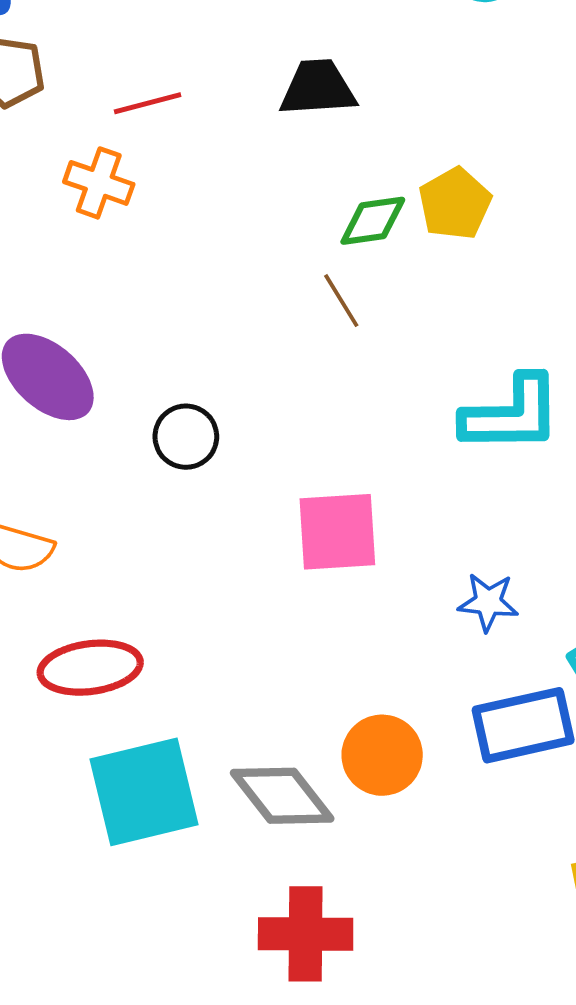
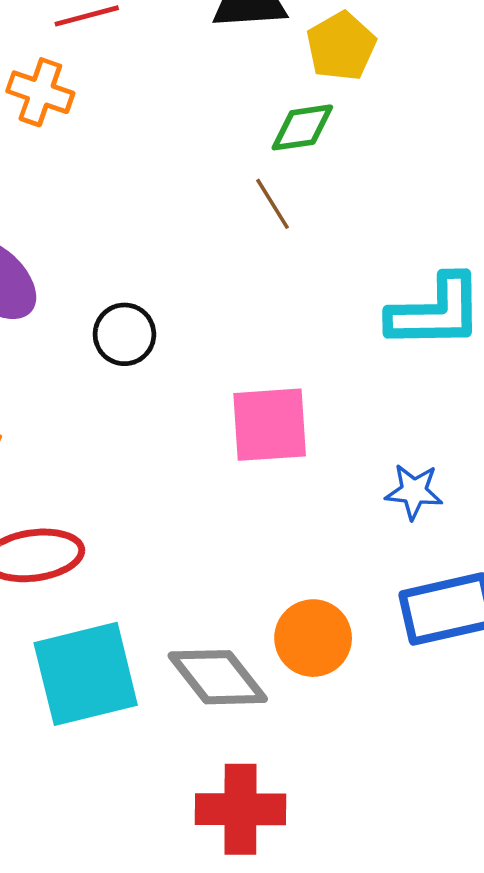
yellow pentagon: (455, 204) -> (341, 46), moved

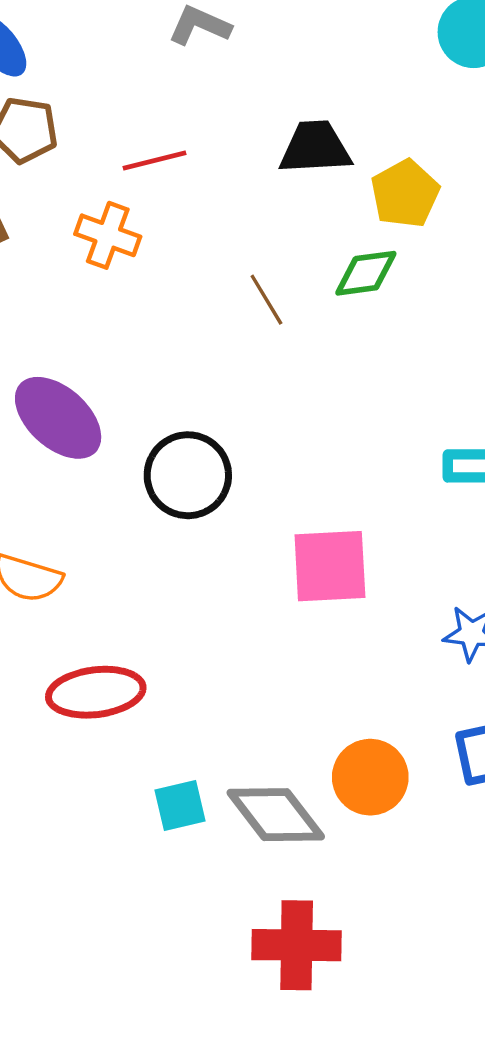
brown line: (273, 204) -> (266, 300), moved
black circle: (124, 334) -> (188, 475), size x1.4
cyan square: (86, 674) -> (180, 806), moved, size x0.5

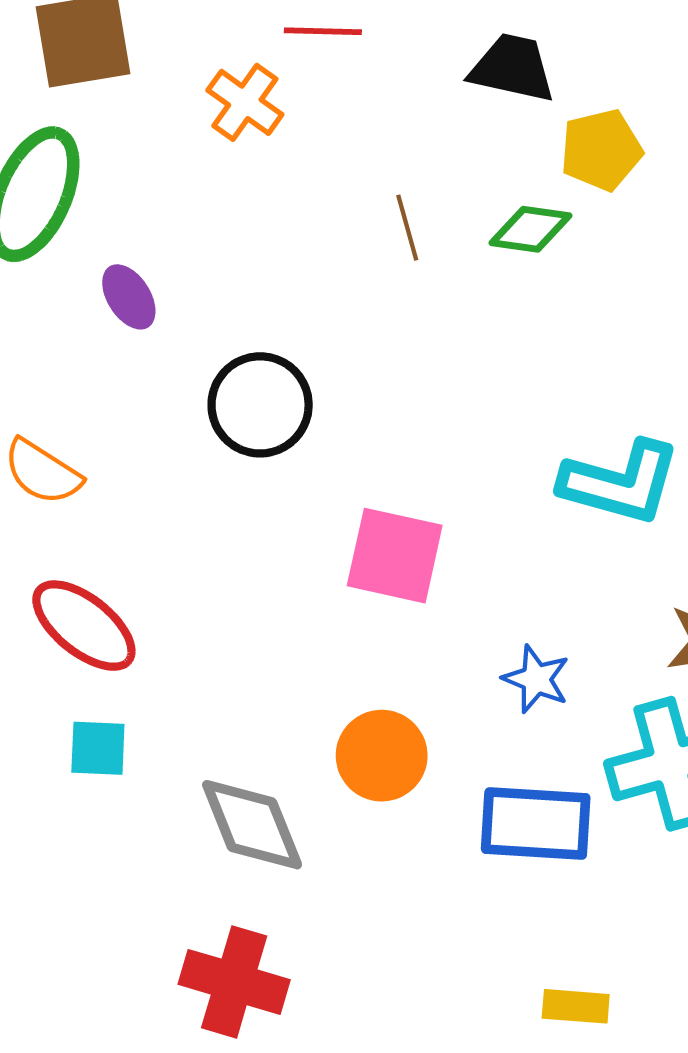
purple ellipse: (58, 418) -> (129, 297), size x0.6
red ellipse: (96, 692) -> (84, 626), turned 30
orange circle: (370, 777) -> (382, 756), moved
cyan square: (180, 806) -> (98, 748), moved

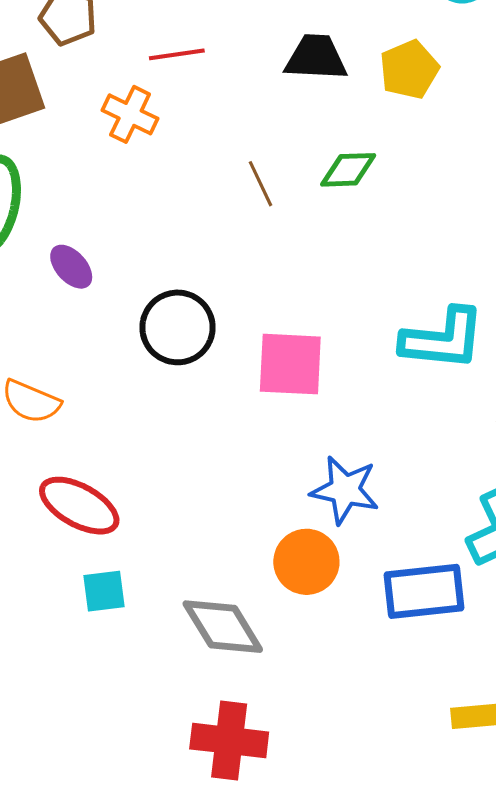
yellow pentagon: (601, 150) -> (409, 70), moved
pink square: (395, 556) -> (290, 364), moved
blue star: (536, 679) -> (345, 490), moved, size x1.4

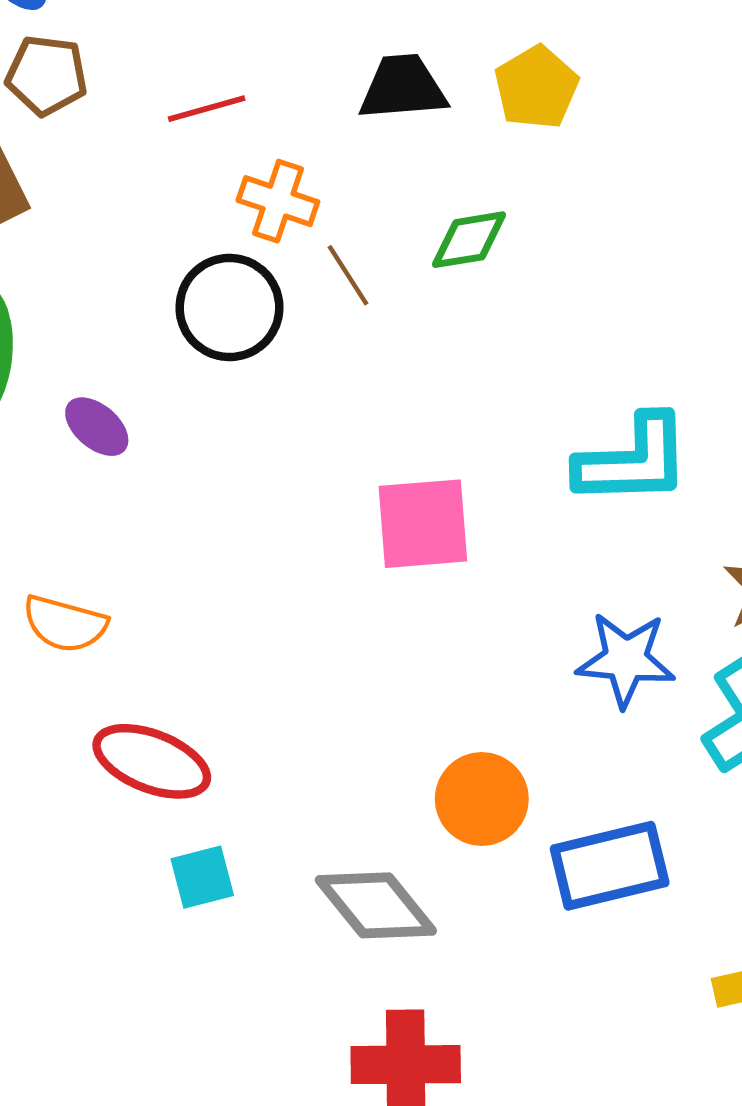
orange cross: (130, 114) -> (278, 201), moved
black circle: (177, 327) -> (229, 308), moved
blue star: (345, 490) -> (626, 660), moved
blue rectangle: (424, 591) -> (610, 866), moved

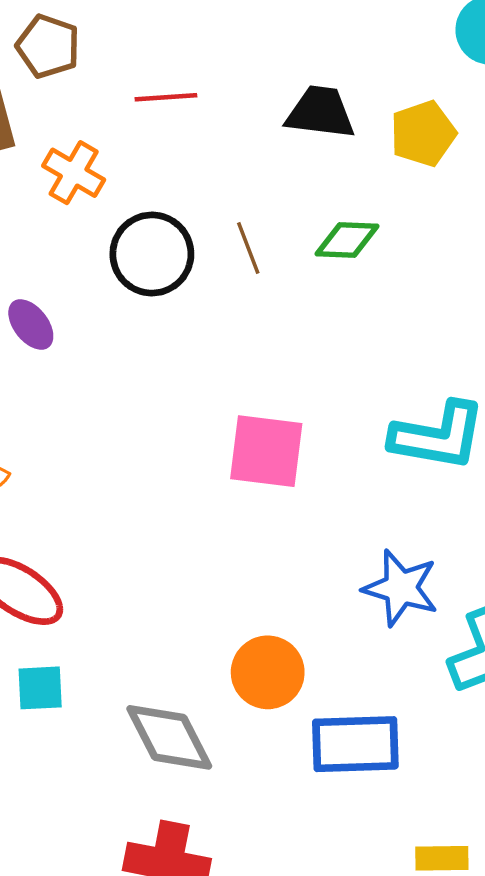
orange cross: (278, 201) -> (74, 173), moved

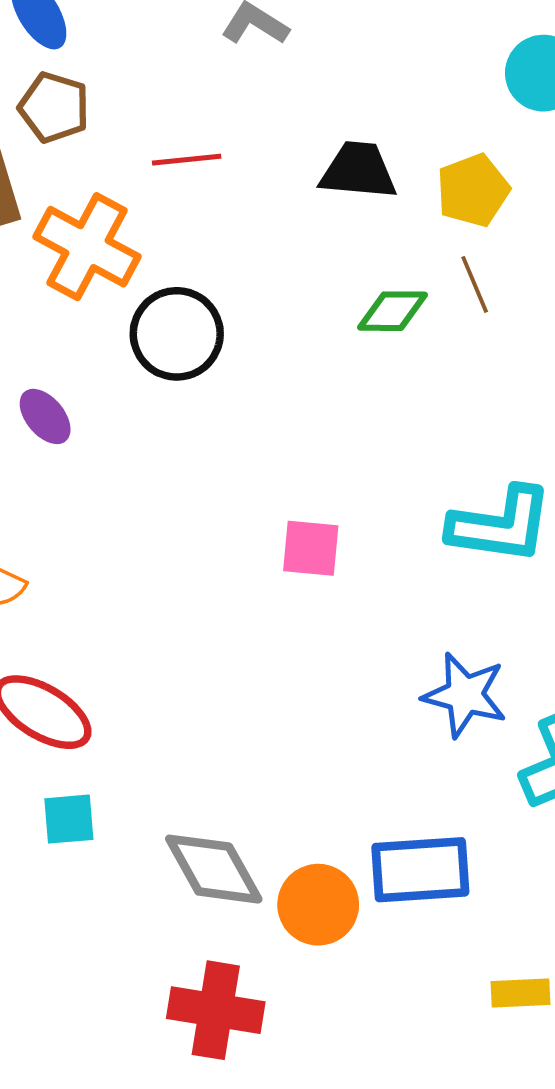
orange cross: (74, 173) -> (87, 247), size x1.5
brown line: (248, 248) -> (475, 284), moved
pink square: (266, 451) -> (311, 548), size x0.7
orange circle: (268, 672) -> (318, 905), moved

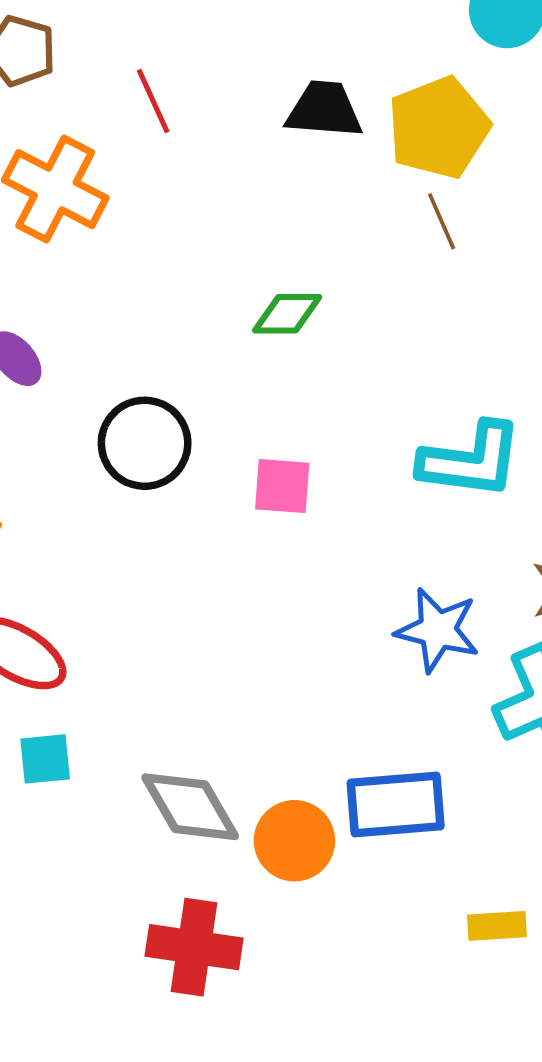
red line: (187, 160) -> (153, 101), turned 72
yellow pentagon: (473, 190) -> (439, 128), size x1.4
green diamond: (392, 311) -> (287, 314), moved
black circle: (177, 334) -> (145, 443), moved

